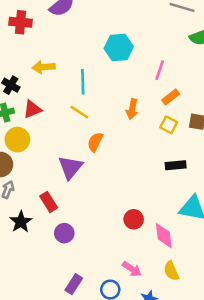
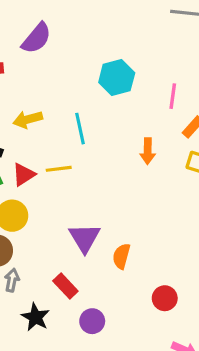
yellow line: (79, 112) -> (59, 169), moved, turned -30
orange semicircle: (95, 142) -> (121, 256), moved
red circle: (134, 219) -> (165, 298), moved

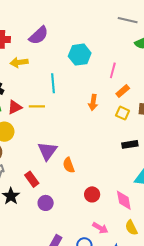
purple semicircle: (36, 38) -> (39, 35), moved
yellow arrow: (28, 119) -> (19, 62), moved
orange semicircle: (121, 256) -> (69, 165), turned -42

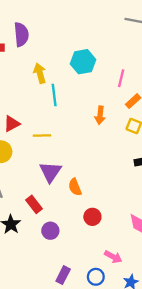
purple semicircle: (39, 35) -> (21, 35), moved, turned -50
yellow arrow: (19, 62) -> (40, 73), moved, turned 84
yellow line: (37, 106) -> (42, 136), moved
red circle: (92, 194) -> (92, 217), moved

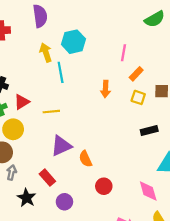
purple semicircle: (21, 35) -> (40, 16), moved
cyan hexagon: (83, 62) -> (73, 42), moved
purple triangle: (50, 172) -> (61, 146), turned 35

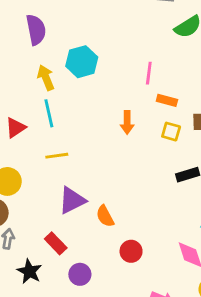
cyan line: (61, 72) -> (49, 113), moved
orange rectangle: (136, 74) -> (167, 100), turned 64
red triangle: (22, 102) -> (16, 128), moved

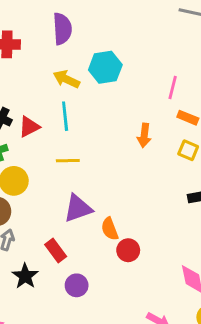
yellow arrow: (46, 78) -> (66, 79), turned -50
red circle: (131, 251) -> (128, 250), moved

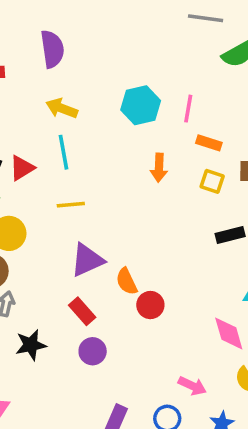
cyan hexagon: (105, 67) -> (141, 105), moved
red rectangle: (56, 251) -> (82, 311), moved
black star: (25, 276) -> (31, 345), turned 30

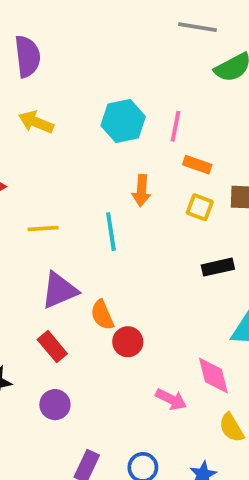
cyan line: (63, 152) -> (111, 232), moved
purple circle: (93, 351) -> (55, 405), moved
pink arrow: (192, 386) -> (171, 399), moved

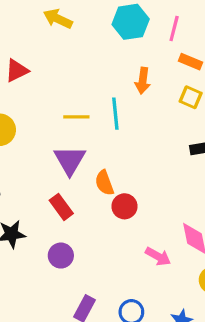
yellow line: (43, 229) -> (76, 117), moved
purple triangle: (59, 290) -> (70, 160), turned -40

